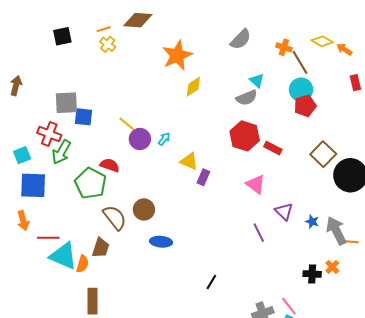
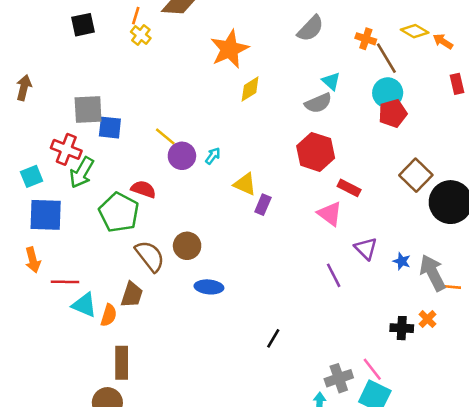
orange line: (104, 29) -> (136, 16), turned -56
red rectangle: (273, 148) -> (349, 188), moved
cyan triangle: (63, 256) -> (84, 305), size x0.7

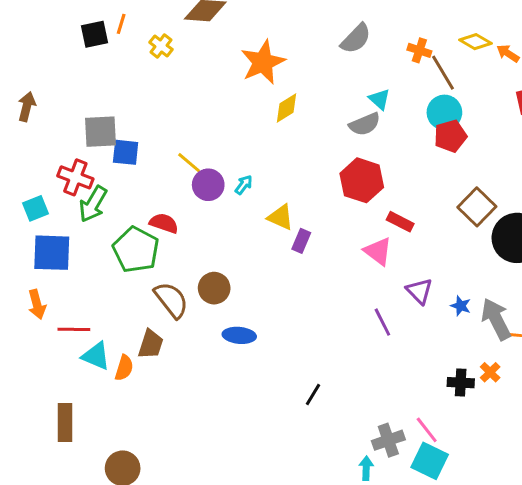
orange line: (136, 16) -> (121, 24), moved
brown rectangle: (122, 363) -> (65, 422), moved

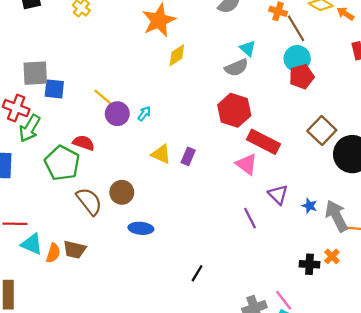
yellow triangle: (281, 217) -> (161, 154), moved
red rectangle: (400, 222) -> (263, 142), size x1.6
brown trapezoid: (151, 344) -> (75, 250), moved, turned 85

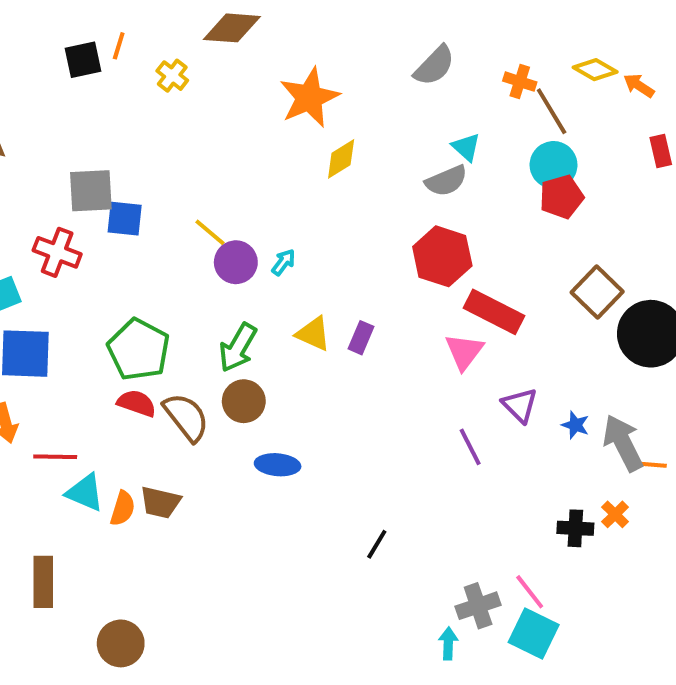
green arrow: (30, 128) -> (238, 348), moved
red semicircle: (84, 143) -> (137, 403), moved
pink triangle: (247, 164) -> (464, 352), turned 30

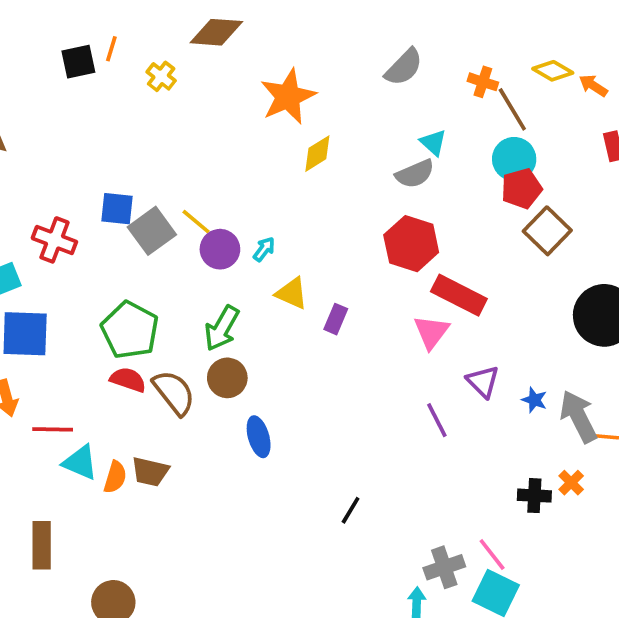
gray square: (91, 191) -> (152, 231), moved, turned -33
brown square: (597, 292) -> (547, 231), moved
yellow triangle: (313, 334) -> (292, 293), moved
blue ellipse: (278, 465) -> (259, 437), turned 69

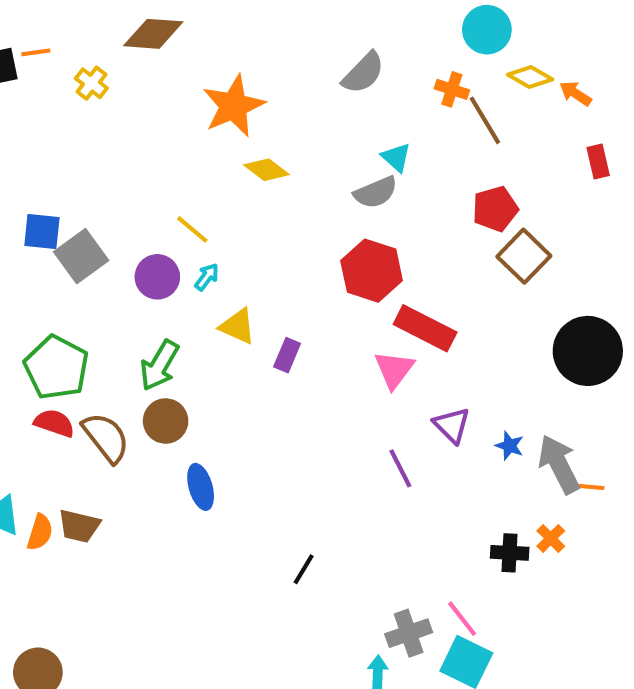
orange line: (111, 49) -> (36, 52), turned 65
yellow diamond: (317, 154) -> (266, 170), turned 69
cyan circle: (514, 159) -> (487, 30), moved
yellow line: (196, 222) -> (192, 229), moved

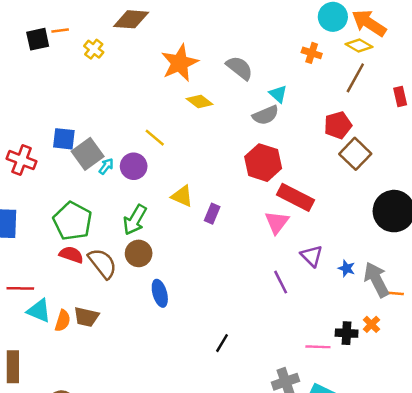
gray semicircle: (363, 73) -> (239, 68), moved, turned -96
orange arrow: (575, 94) -> (369, 23), moved, size x1.8
brown line: (485, 120) -> (355, 78), moved, turned 60
cyan arrow: (207, 277) -> (106, 166), moved
pink line: (462, 619) -> (318, 347), moved, turned -50

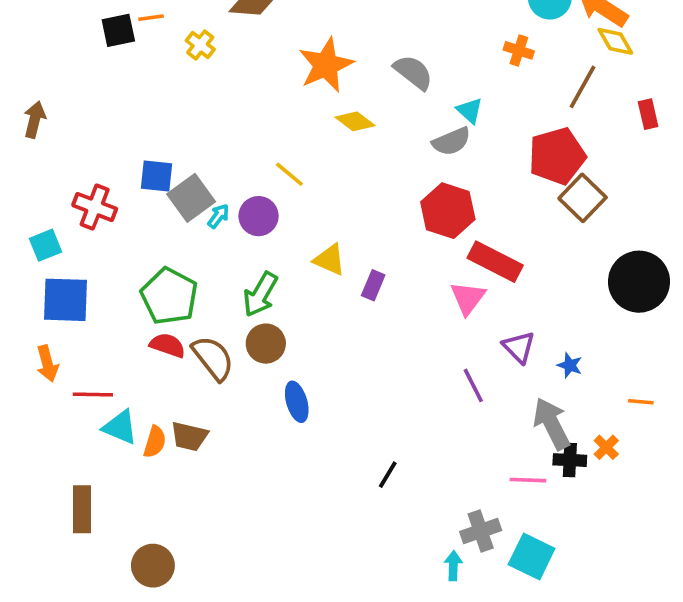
yellow diamond: (359, 45) -> (615, 41), moved, turned 30
red pentagon: (338, 125) -> (557, 156), size x1.4
gray arrow: (376, 280) -> (552, 424), moved

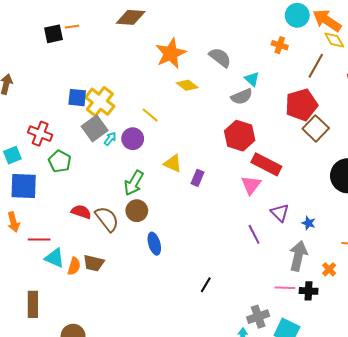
yellow cross: (200, 45) -> (100, 102), moved, size x1.8
blue square: (157, 176) -> (77, 98), moved
green pentagon: (169, 296) -> (60, 161), moved, size x0.7
gray arrow: (552, 424) -> (298, 256), turned 40
black cross: (570, 460) -> (309, 291), moved

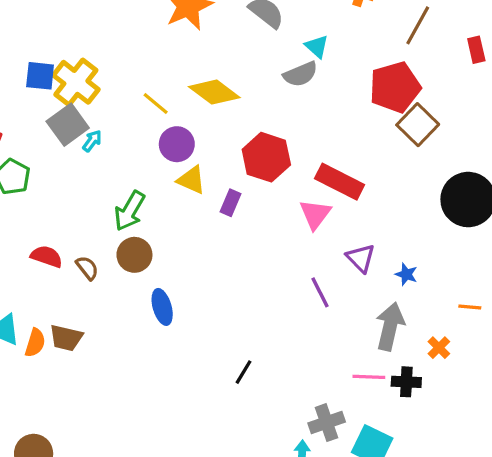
yellow diamond: (187, 85) -> (214, 92), moved, size x1.4
red hexagon: (240, 136) -> (266, 157), moved
purple circle: (133, 139) -> (177, 144), moved
brown semicircle: (107, 219) -> (87, 268), size x0.6

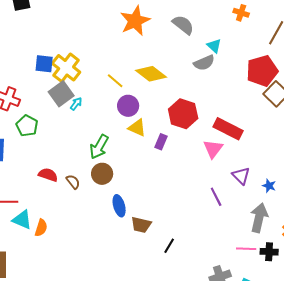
brown trapezoid: (66, 338) -> (141, 225), moved

